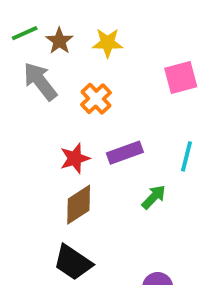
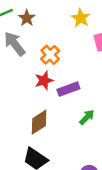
yellow star: (108, 43) -> (81, 18), moved, turned 30
red star: (75, 158) -> (44, 80), moved

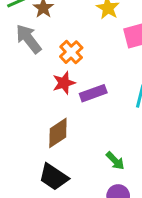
green arrow: (87, 117) -> (115, 161), moved, turned 91

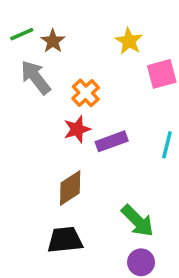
green arrow: (115, 161) -> (138, 221), size x1.5
black trapezoid: (54, 177) -> (65, 240), turned 140

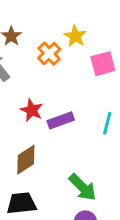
orange cross: (86, 93) -> (49, 54), moved
red star: (77, 129) -> (32, 110), turned -30

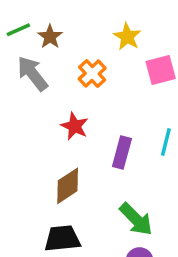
orange cross: (49, 54) -> (92, 74), moved
purple rectangle: (61, 120) -> (122, 153), moved, turned -55

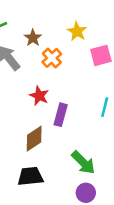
brown star: (50, 37) -> (33, 38), moved
purple rectangle: (122, 153) -> (61, 115), moved

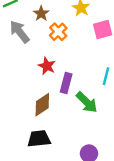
green arrow: (83, 163) -> (87, 102), moved

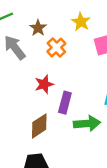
red star: (47, 66) -> (44, 84), turned 30
green arrow: (87, 102) -> (87, 123), turned -50

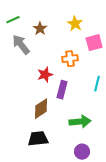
orange cross: (56, 47) -> (70, 59), moved, turned 35
green arrow: (87, 123) -> (80, 122), moved

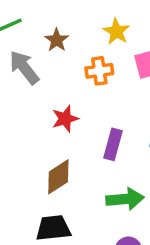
orange cross: (70, 59) -> (99, 71), moved
purple rectangle: (62, 90) -> (113, 144), moved

